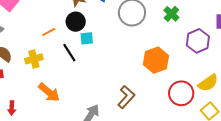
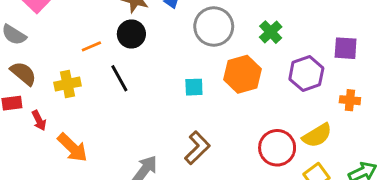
cyan square: (87, 38) -> (194, 87), moved
orange hexagon: (156, 60) -> (243, 74), moved
orange arrow: (49, 92) -> (72, 148), moved
red arrow: (12, 108) -> (39, 120), moved, turned -32

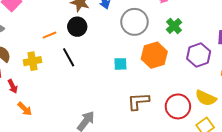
yellow semicircle: (317, 135) -> (206, 98), turned 55
orange arrow: (72, 148) -> (25, 109), moved, size x0.7
brown L-shape: (197, 148) -> (138, 101), moved, turned -140

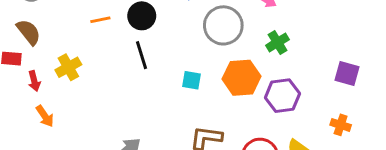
purple hexagon: (199, 55) -> (282, 96), moved
black line: (69, 57) -> (142, 55), moved
yellow cross: (33, 61) -> (68, 67), moved, turned -30

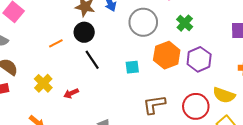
red arrow: (34, 81) -> (71, 93), moved, turned 96

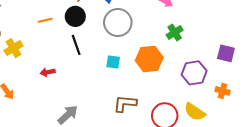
gray circle: (143, 22) -> (118, 23), moved
purple hexagon: (199, 59) -> (194, 73), moved
yellow cross: (43, 83) -> (13, 48), moved

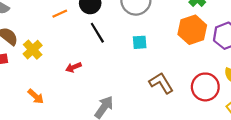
orange hexagon: (149, 59) -> (192, 30), moved
brown L-shape: (125, 104) -> (161, 83), turned 65

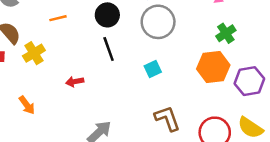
orange line: (60, 14) -> (58, 18), moved
cyan square: (140, 42) -> (153, 69), turned -32

